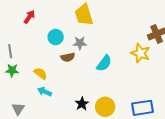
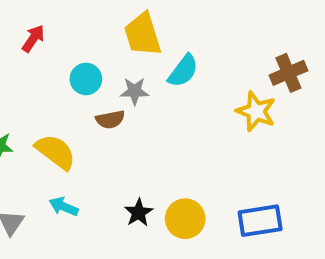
cyan semicircle: (104, 63) -> (183, 71), moved
yellow semicircle: (40, 73) -> (56, 152), size x1.5
cyan arrow: (44, 92) -> (64, 207), moved

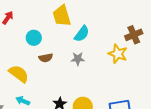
gray star: (135, 91) -> (78, 59), moved

